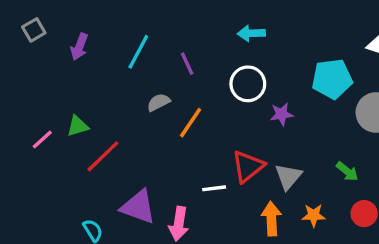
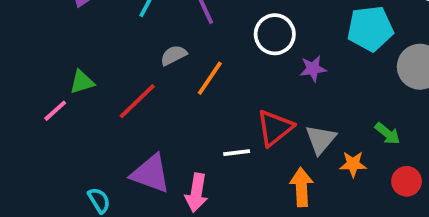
pink line: (42, 139) -> (55, 111), moved
red line: (103, 156) -> (137, 101), moved
orange star: (314, 215) -> (353, 164), moved

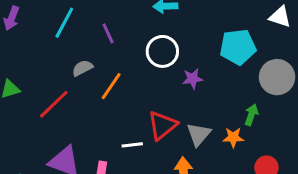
green arrow: (387, 134) -> (251, 115), moved, turned -110
orange star: (353, 164) -> (233, 137), moved

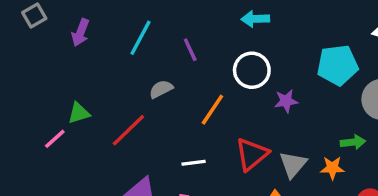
orange line: (111, 86) -> (212, 110), moved
green arrow: (251, 115) -> (353, 142), turned 65
white line: (132, 145) -> (194, 163), moved

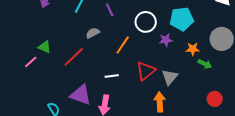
cyan pentagon: (337, 65) -> (182, 19), moved
green triangle: (79, 113) -> (45, 47), turned 40
green arrow: (353, 142) -> (205, 64), turned 32
orange star: (332, 168) -> (193, 49), moved

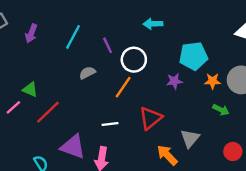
white circle: (146, 22) -> (134, 60), moved
orange star: (193, 49) -> (213, 81), moved
red line: (74, 57) -> (48, 112), moved
gray triangle: (170, 77) -> (190, 138), moved
orange arrow: (160, 102) -> (167, 155), turned -42

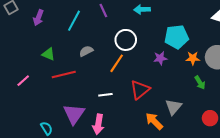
purple line: (108, 45) -> (103, 10), moved
green triangle: (30, 89) -> (49, 54), moved
green arrow: (221, 110) -> (200, 83), turned 32
red line: (48, 112) -> (64, 74), moved, turned 30
purple triangle: (73, 147) -> (74, 114), turned 45

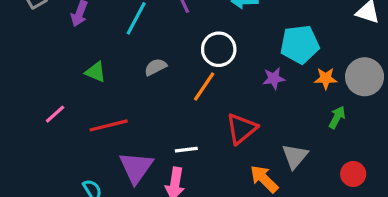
red line: (64, 74) -> (109, 125), moved
green arrow: (200, 83) -> (337, 117), turned -120
white line: (105, 95) -> (186, 150), moved

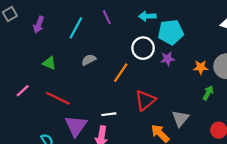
cyan pentagon: (300, 44) -> (171, 32), moved
white circle: (219, 49) -> (143, 48), moved
purple star: (274, 78) -> (168, 59), moved
red line: (109, 125) -> (58, 98), turned 40

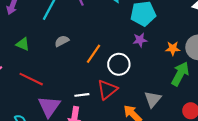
white circle: (143, 48) -> (119, 64), moved
green arrow: (208, 93) -> (180, 74), size x1.6
red triangle: (145, 100) -> (107, 90), moved

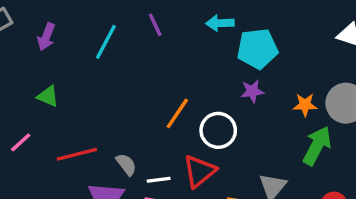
gray semicircle: (62, 41) -> (126, 164), moved, turned 80
green triangle: (23, 44) -> (48, 96), moved
red line: (31, 79) -> (77, 154), turned -40

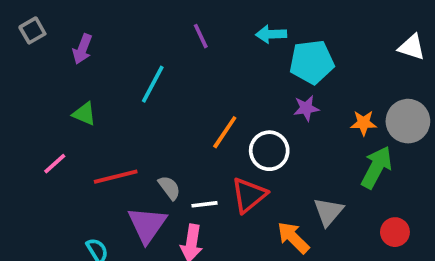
cyan line: (106, 42) -> (153, 84), moved

